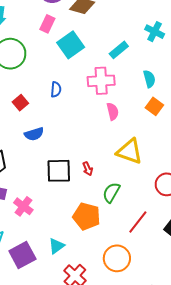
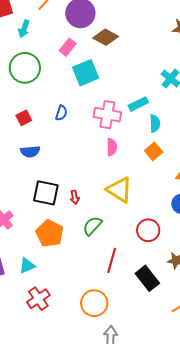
cyan rectangle: (119, 50) -> (138, 104), moved
orange pentagon: (87, 216) -> (50, 233), moved
red line: (138, 222) -> (112, 260), turned -35
orange circle: (117, 258) -> (94, 303), moved

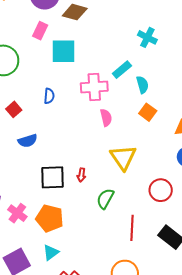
cyan square: (86, 73) -> (63, 51), turned 36
yellow triangle: (119, 190) -> (123, 157), turned 36
red arrow: (75, 197) -> (81, 175), turned 32
orange pentagon: (50, 233) -> (50, 218), moved

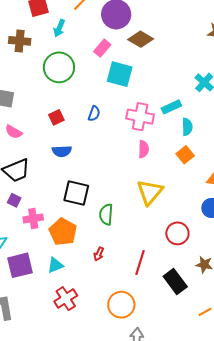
red arrow: (81, 175) -> (99, 254), moved
green semicircle: (105, 199) -> (106, 214), moved, turned -40
pink cross: (17, 213) -> (33, 218), turned 30

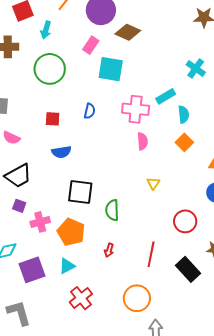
red square: (56, 117) -> (53, 119), turned 35
yellow triangle: (150, 192) -> (153, 183), size x0.5

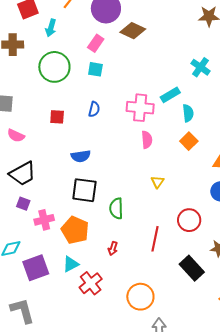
cyan square: (111, 69) -> (95, 69), moved, size x0.6
blue semicircle: (61, 152) -> (81, 156), moved
red line: (151, 254) -> (155, 239), moved
red cross: (81, 298) -> (91, 283), moved

